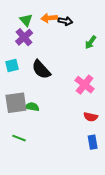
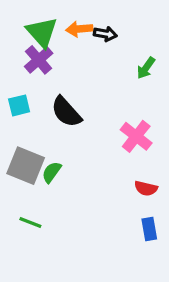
green triangle: (26, 20) -> (42, 32), size x1.5
gray square: (16, 103) -> (26, 166), turned 30
green semicircle: (32, 107) -> (52, 172), turned -64

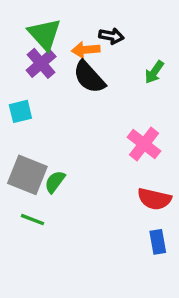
orange arrow: (79, 29) -> (86, 50), moved
black semicircle: (66, 112) -> (89, 77), moved
red semicircle: (146, 188) -> (154, 199), size x1.4
green line: (30, 223) -> (32, 220), moved

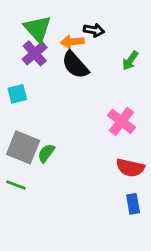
green line: (32, 220) -> (16, 185), moved

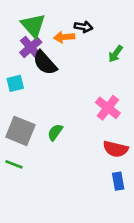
black semicircle: (75, 65) -> (45, 63), moved
green semicircle: (46, 153) -> (55, 132), moved

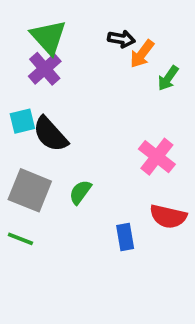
orange arrow: (64, 37) -> (142, 54), moved, turned -48
black semicircle: (45, 63) -> (50, 134), moved
blue rectangle: (118, 181) -> (125, 237), moved

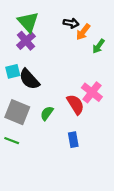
red semicircle: (168, 216) -> (75, 104), moved, turned -135

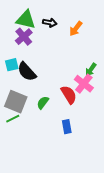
green triangle: (28, 22) -> (26, 20), turned -35
black arrow: (71, 23) -> (50, 23), moved
green arrow: (99, 46) -> (91, 70), moved
green line: (12, 141) -> (13, 119), moved, turned -48

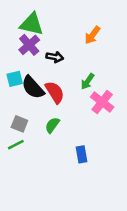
black arrow: (50, 23) -> (55, 57), moved
green arrow: (91, 70) -> (88, 81), moved
red semicircle: (69, 95) -> (55, 92), moved
gray square: (16, 102) -> (19, 124), size x0.6

